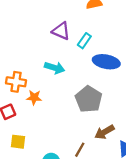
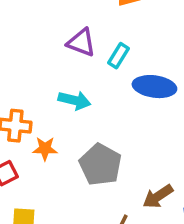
gray pentagon: (89, 99) -> (100, 165), moved

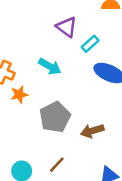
orange star: (45, 149) -> (19, 94), turned -30
brown arrow: (158, 196) -> (92, 131), moved

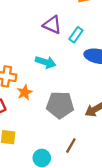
gray pentagon: (55, 117) -> (60, 105), turned -30

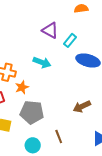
gray pentagon: (60, 105) -> (32, 112), moved
brown line: (71, 146) -> (59, 136), turned -56

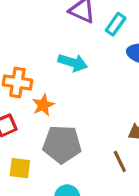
brown line: (59, 136) -> (120, 161), moved

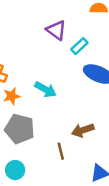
cyan arrow: (73, 63) -> (45, 89), moved

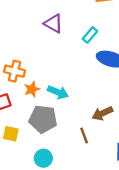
purple triangle: (56, 30) -> (54, 23), moved
cyan arrow: (45, 89) -> (58, 92), moved

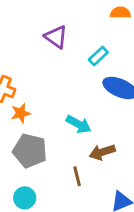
cyan arrow: (58, 92) -> (79, 124), moved

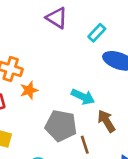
gray pentagon: (30, 151) -> (61, 126), moved
brown arrow: (102, 152) -> (106, 121), turned 80

